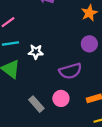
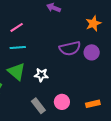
white star: (36, 52) -> (41, 75), moved
purple semicircle: (70, 71) -> (70, 48), moved

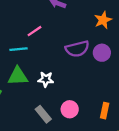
pink line: (17, 27) -> (34, 31), moved
green triangle: (17, 72) -> (18, 76), turned -42
orange rectangle: (93, 104) -> (105, 111), turned -64

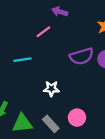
pink line: (34, 31) -> (43, 32), moved
green triangle: (18, 76) -> (22, 123), moved

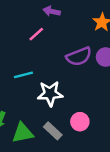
cyan line: (22, 60) -> (23, 75), moved
white star: (51, 89) -> (50, 94), size x1.5

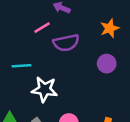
purple semicircle: (79, 56) -> (66, 43), moved

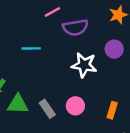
white star: (45, 89) -> (84, 65), moved

